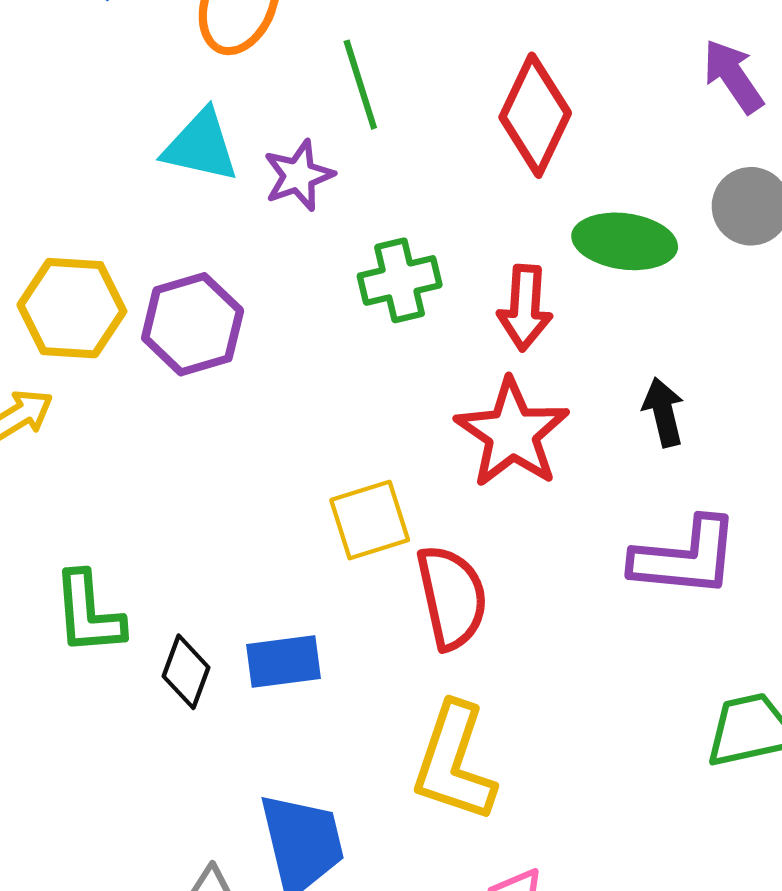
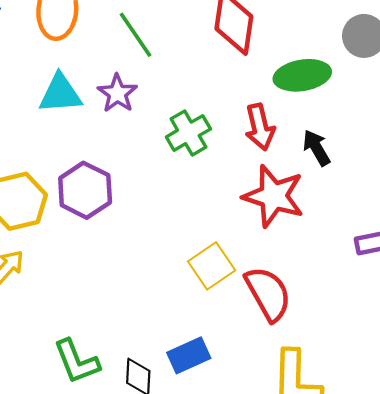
black arrow: (663, 412) -> (316, 148), moved

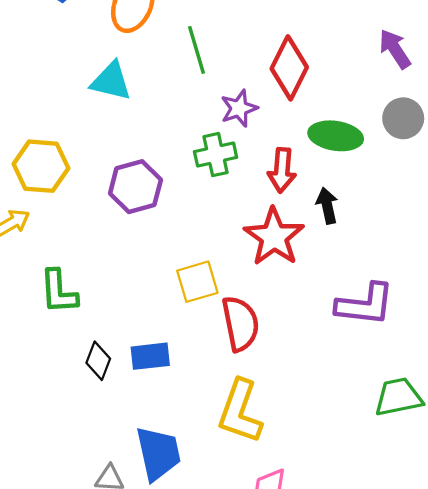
purple star: (117, 93) -> (239, 108), moved
purple hexagon: (85, 190) -> (135, 187), moved
green L-shape: (77, 362) -> (59, 292), moved

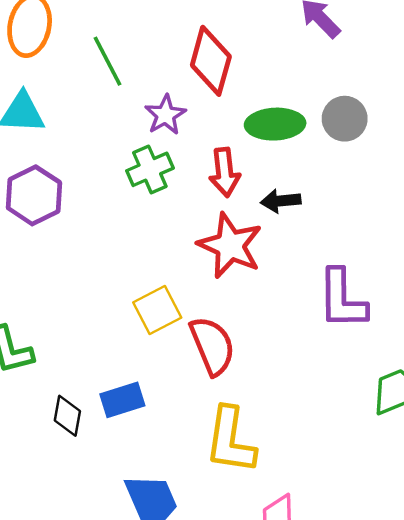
gray circle: (403, 118) -> (345, 119), moved
purple hexagon: (135, 187) -> (34, 195), moved
black arrow: (327, 206) -> (281, 201), turned -72
purple L-shape: (365, 305) -> (342, 299), turned 94

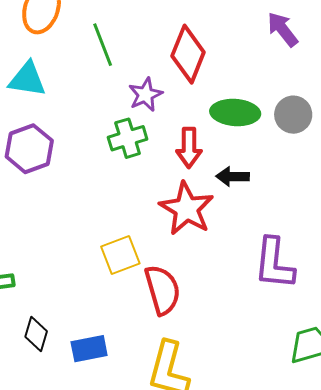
blue rectangle: (122, 400) -> (89, 349), moved

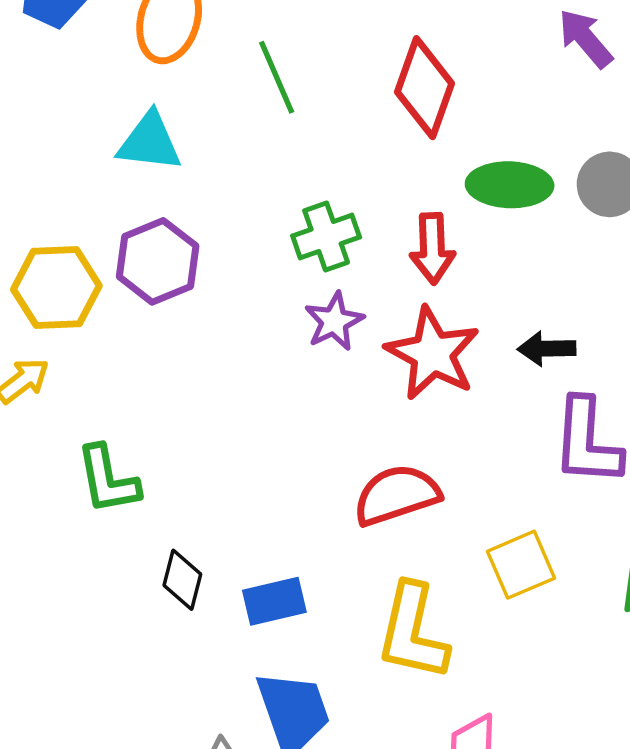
purple star: (145, 95) -> (334, 321), moved
black arrow: (233, 177) -> (547, 349), moved
yellow square: (120, 255) -> (521, 565), moved
red semicircle: (162, 290) -> (397, 495), turned -90

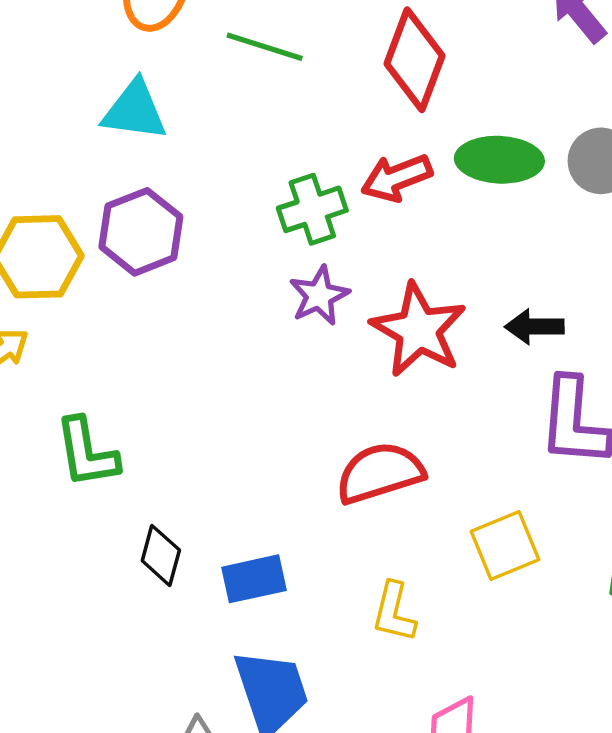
green line: (277, 77) -> (265, 47), turned -50
red arrow: (432, 248) -> (397, 178), moved, turned 70
yellow L-shape: (413, 632) -> (394, 612), size x0.6

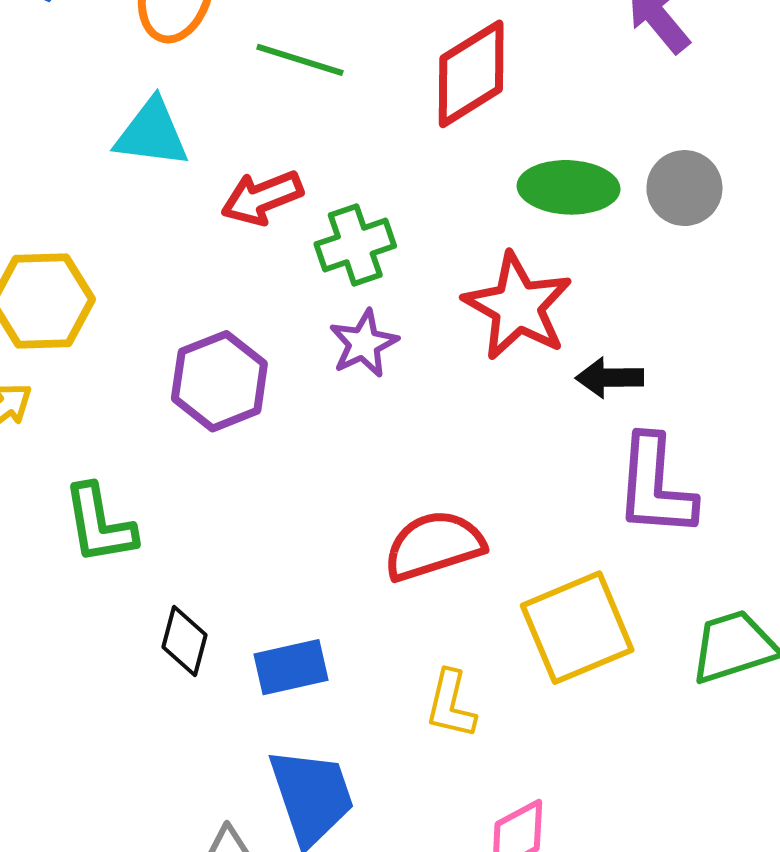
red diamond: (415, 60) -> (471, 74), turned 38
red arrow: (397, 178) -> (262, 198), moved
purple hexagon: (141, 232) -> (219, 381), moved
red star: (419, 330) -> (518, 306), moved
yellow square: (505, 546) -> (577, 628), size x1.4

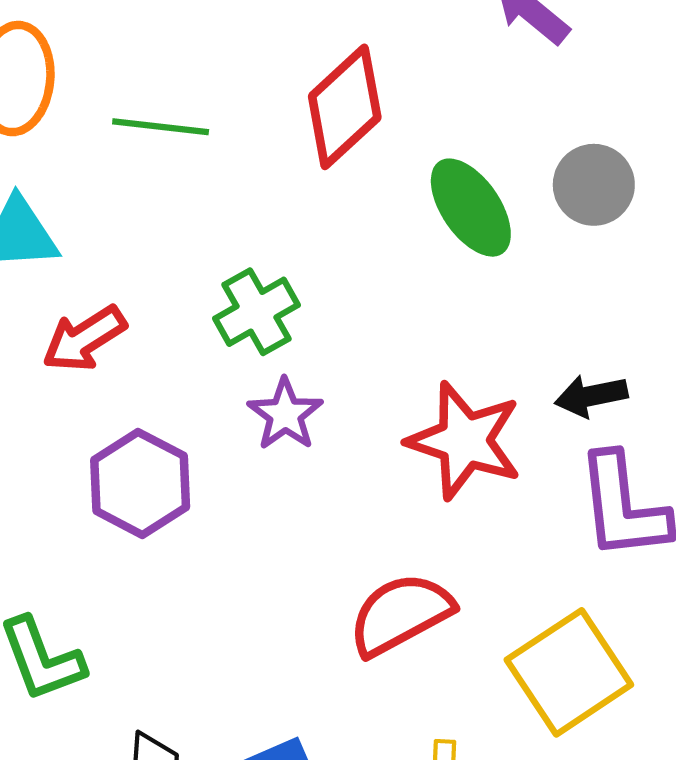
green ellipse: (569, 187) -> (471, 208), turned 64
red arrow: (262, 198) -> (84, 339), moved
red star: (518, 306) -> (465, 441), moved
black arrow: (610, 378) -> (591, 396), moved

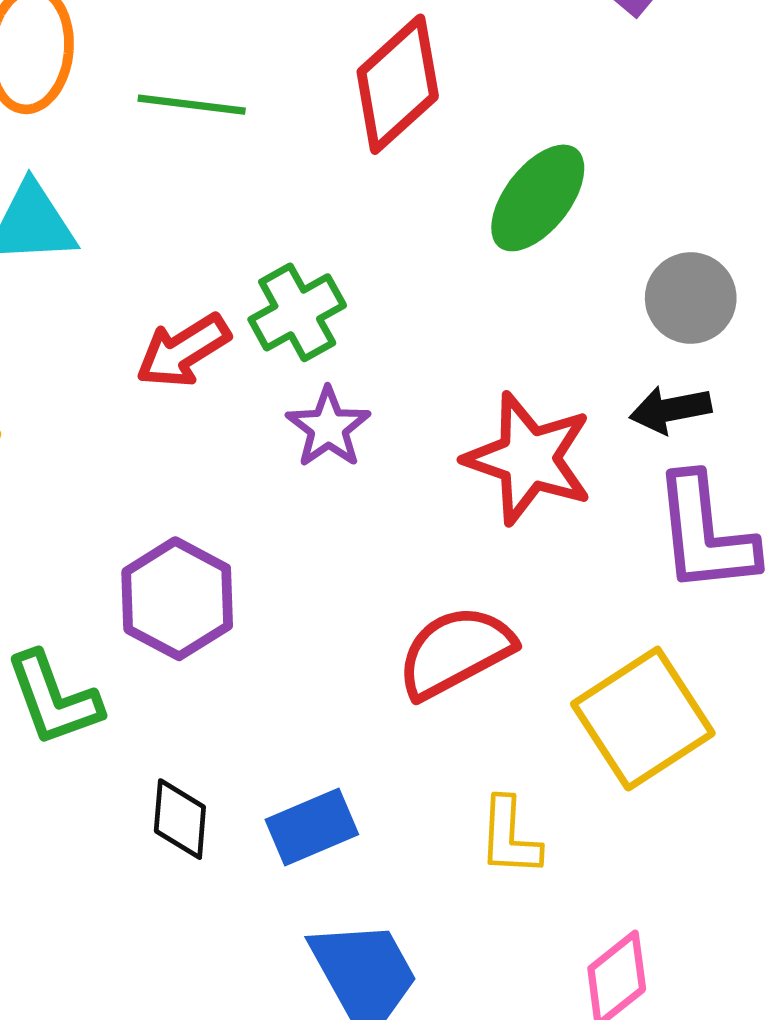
gray circle: (594, 185) -> (691, 298), moved
green ellipse: (471, 208) -> (538, 198), turned 72
red arrow: (84, 339) -> (183, 351), moved
purple hexagon: (140, 483) -> (177, 599), moved

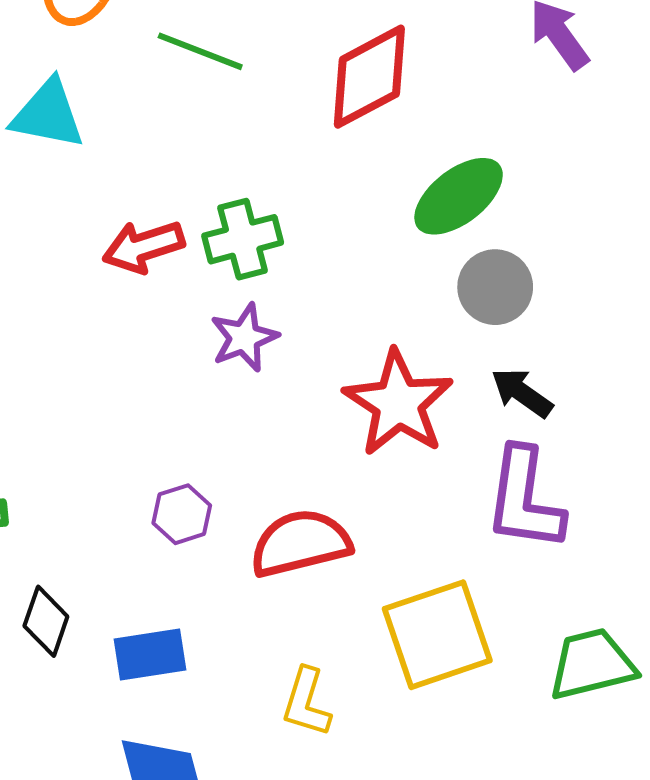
gray circle: (691, 298) -> (495, 287), moved
black arrow: (670, 410) -> (522, 393), turned 32
purple hexagon: (177, 599) -> (182, 514), moved, size x0.6

